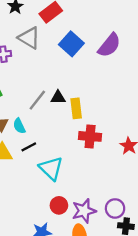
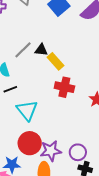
yellow rectangle: (76, 108) -> (56, 61), turned -42
red circle: (59, 205) -> (30, 143), size x1.5

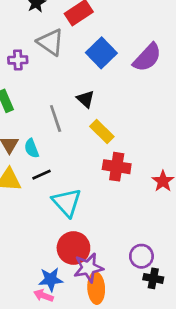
gray line: (23, 50) -> (56, 118), turned -60
black triangle: (41, 50) -> (86, 99), moved, turned 40
purple star: (51, 151) -> (88, 268), moved

